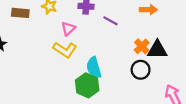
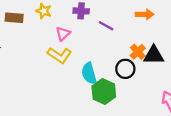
black circle: (141, 70) -> (125, 69), moved
green hexagon: (87, 85) -> (104, 92), moved

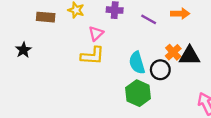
purple line: (106, 26) -> (149, 19), moved
yellow L-shape: (60, 55) -> (92, 56), turned -30
cyan semicircle: (89, 73) -> (137, 63), moved

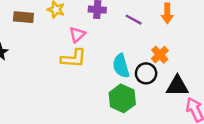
orange arrow: (180, 14) -> (167, 13), turned 90
black triangle: (190, 56) -> (177, 86), moved

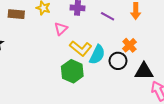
yellow L-shape: (73, 58) -> (81, 48), moved, turned 35
cyan semicircle: (121, 66) -> (97, 55), turned -138
green hexagon: (122, 98) -> (72, 71), moved

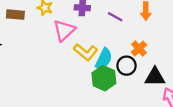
pink triangle: (61, 29) -> (64, 30), size x1.5
green hexagon: (72, 71) -> (104, 78), moved

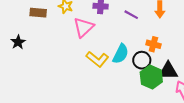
orange cross: (139, 49) -> (153, 44), turned -32
yellow L-shape: (86, 52) -> (97, 59), moved
green hexagon: (104, 78) -> (151, 77), moved

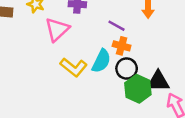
purple line: (131, 15) -> (116, 26), moved
orange cross: (153, 44) -> (122, 46), moved

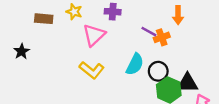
orange cross: (122, 46) -> (162, 37), moved, turned -35
yellow L-shape: (74, 67) -> (92, 70), moved

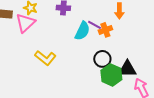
pink triangle: (94, 35) -> (25, 23), moved
cyan semicircle: (135, 64) -> (82, 31), moved

